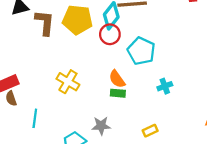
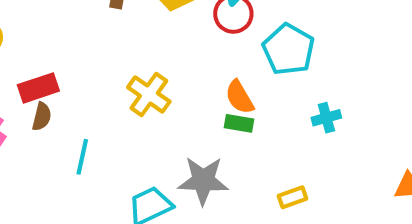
brown semicircle: (11, 98) -> (42, 117), turned -152
gray star: (101, 126) -> (203, 181), size x1.4

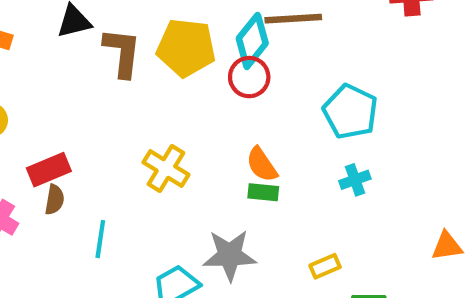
cyan pentagon: (289, 49) -> (350, 112), moved

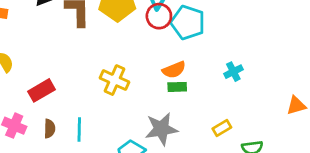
cyan pentagon: (350, 112) -> (188, 23), moved
orange semicircle: (262, 165) -> (174, 70), turned -70
brown semicircle: (55, 200) -> (50, 129), moved

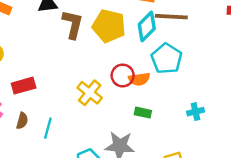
red circle: (159, 16) -> (123, 75), moved
orange semicircle: (174, 70) -> (139, 79), moved

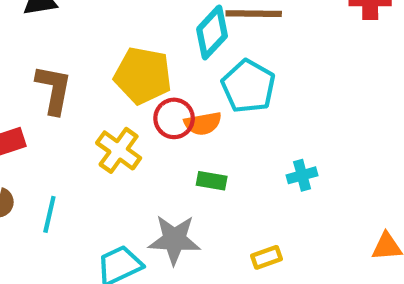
brown L-shape: (73, 24) -> (54, 89), moved
yellow pentagon: (109, 26) -> (143, 76), moved

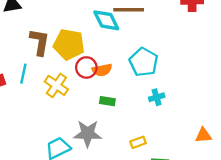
cyan diamond: (212, 32) -> (106, 20), turned -68
cyan pentagon: (248, 86) -> (144, 62), moved
brown L-shape: (54, 89) -> (40, 42), moved
cyan line: (49, 214) -> (23, 74), moved

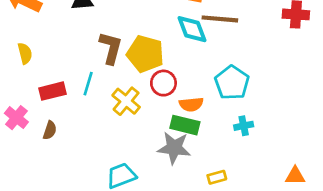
orange semicircle: (102, 70) -> (191, 104), moved
green rectangle: (107, 101) -> (185, 125), size x1.5
gray star: (88, 134) -> (174, 148), moved

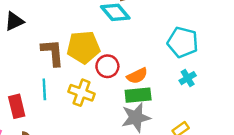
cyan pentagon: (232, 83) -> (183, 42), moved
red rectangle: (53, 91) -> (17, 106), turned -70

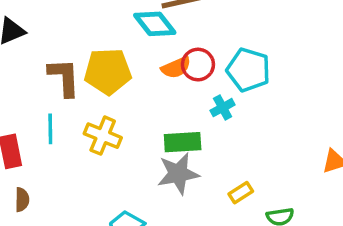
red circle: (107, 66) -> (198, 65), moved
orange semicircle: (137, 76) -> (176, 67), moved
cyan cross: (188, 78) -> (223, 108), moved

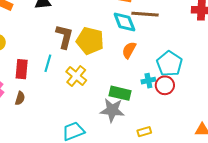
red circle: (198, 65) -> (165, 85), moved
orange semicircle: (176, 67) -> (129, 50), turned 126

